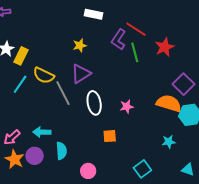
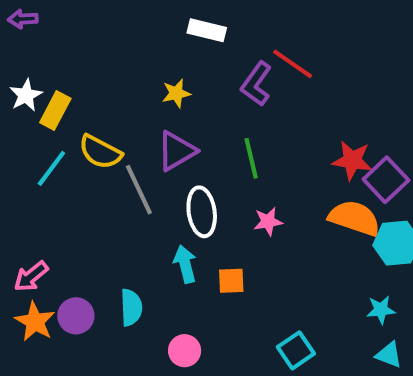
red star: (165, 47) -> (352, 160), moved, turned 30
green line: (135, 52) -> (251, 158), moved
cyan arrow: (42, 132) -> (185, 264), moved, turned 72
cyan star: (169, 142) -> (381, 310), moved

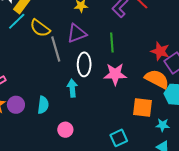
cyan line: (51, 168) -> (17, 21), moved
pink star: (268, 222) -> (115, 74), size x1.6
orange square: (231, 281) -> (142, 108), moved, size x1.5

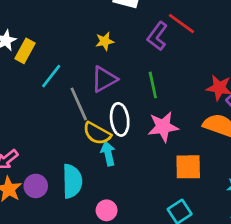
cyan line: (17, 21) -> (51, 76), moved
yellow semicircle: (40, 28) -> (97, 133), moved
cyan semicircle: (43, 105) -> (72, 181), size x1.4
orange square: (142, 108) -> (188, 167), moved

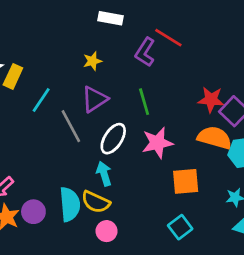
white ellipse: (120, 119) -> (113, 139), turned 44
yellow semicircle: (97, 133) -> (96, 202), moved

